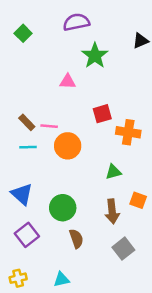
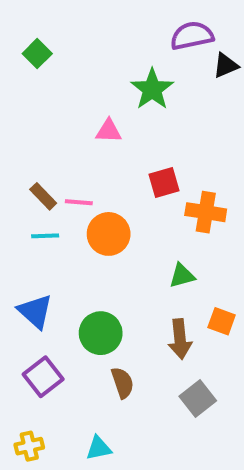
purple semicircle: (76, 22) -> (192, 36), moved

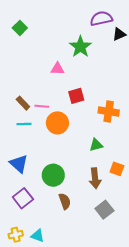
red square: (164, 182) -> (76, 96), moved
cyan triangle: (99, 448) -> (38, 236), moved, turned 32

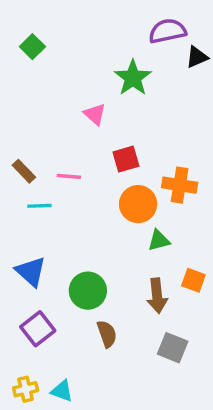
pink triangle: (57, 69) -> (95, 114), turned 40
brown rectangle: (23, 103) -> (24, 171), moved
orange circle: (57, 123) -> (138, 204), moved
gray square: (104, 210) -> (173, 348), turned -30

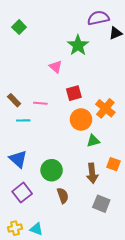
orange cross: (180, 185) -> (105, 108), turned 30

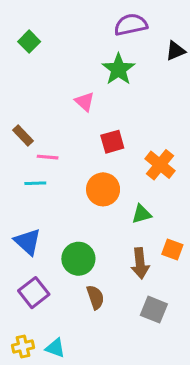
purple semicircle: (98, 18) -> (131, 25), moved
brown rectangle: (14, 100) -> (23, 135), moved
pink line: (40, 103) -> (48, 157), moved
orange circle: (81, 119) -> (103, 189), moved

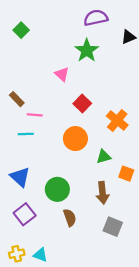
red square: (112, 142) -> (82, 104), turned -30
orange square: (172, 249) -> (126, 174), moved

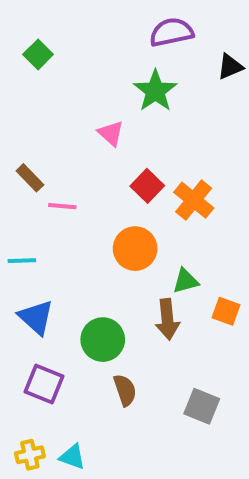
orange cross: (117, 120) -> (194, 200), moved
cyan line: (26, 134) -> (22, 261), moved
brown arrow: (103, 193) -> (167, 319), moved
purple square: (25, 214) -> (44, 384), turned -30

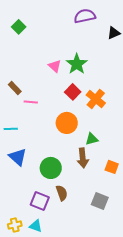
green star: (155, 91) -> (77, 64), moved
orange square: (226, 311) -> (112, 167), moved
purple square: (44, 384) -> (40, 201), moved

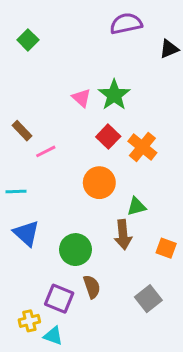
pink line: (31, 102) -> (46, 151), turned -32
gray square: (100, 201) -> (148, 299), turned 30
yellow cross: (15, 225) -> (29, 321), moved

